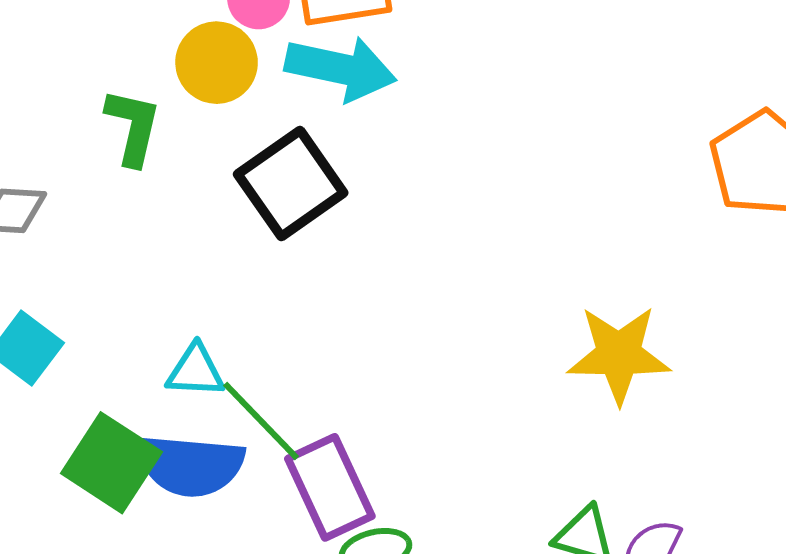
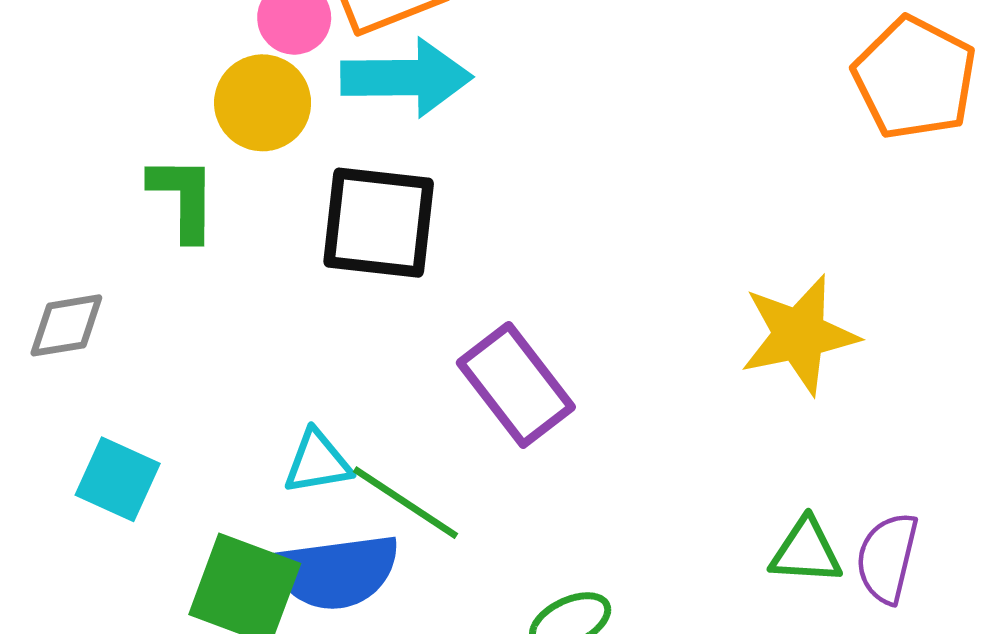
black square: (291, 184) -> (379, 223), turned -36
purple rectangle: (330, 487) -> (516, 385), moved

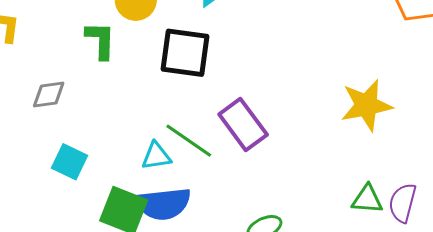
green line: (406, 503) -> (189, 141), moved

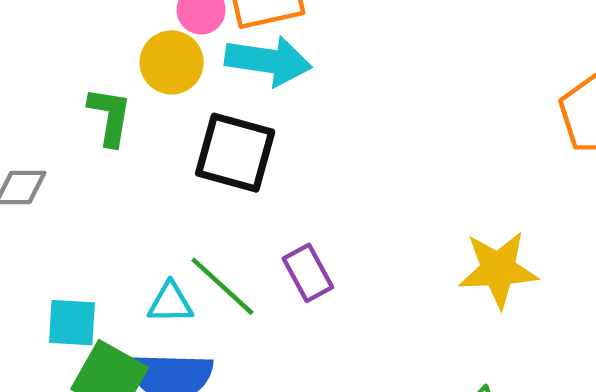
purple rectangle: (243, 124) -> (308, 273), size x0.7
cyan square: (69, 162) -> (72, 323), moved, turned -30

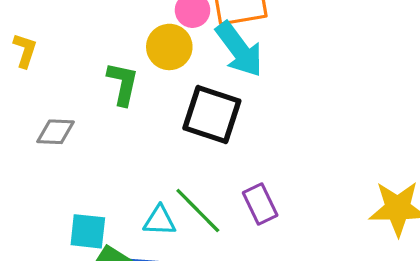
cyan arrow: (268, 61) -> (239, 49), turned 42

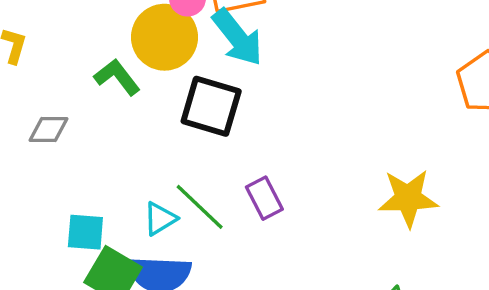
yellow circle: (169, 47) -> (164, 37), size x1.4
green L-shape: (123, 84) -> (117, 77), turned -48
cyan triangle: (160, 221) -> (160, 219), turned -32

